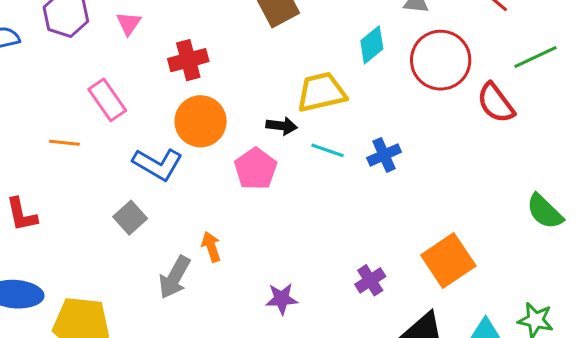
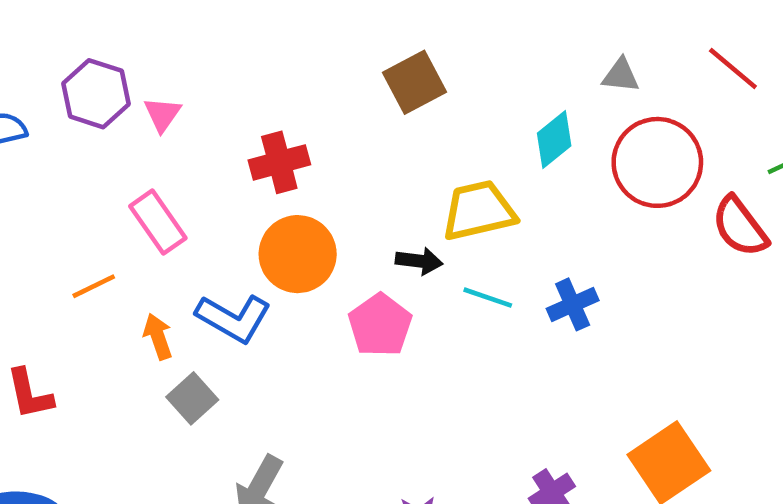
pink triangle: (129, 23) -> (162, 114), moved
orange line: (64, 143) -> (94, 286), turned -32
orange arrow: (211, 247) -> (158, 337), moved

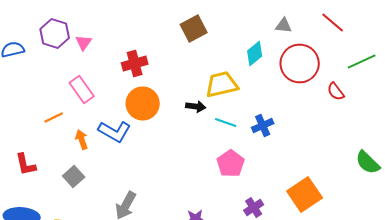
red semicircle: (740, 227) -> (336, 92), size x0.7
pink pentagon: (380, 325) -> (231, 164), moved
gray square: (192, 398) -> (74, 176), moved

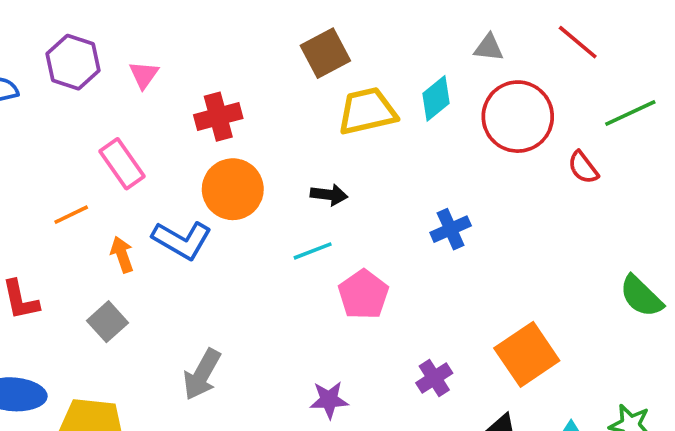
pink triangle: (84, 42) -> (144, 75), moved
yellow trapezoid: (222, 84) -> (367, 111), moved
cyan line: (226, 122) -> (313, 251), moved, turned -40
pink pentagon: (231, 164) -> (363, 294), moved

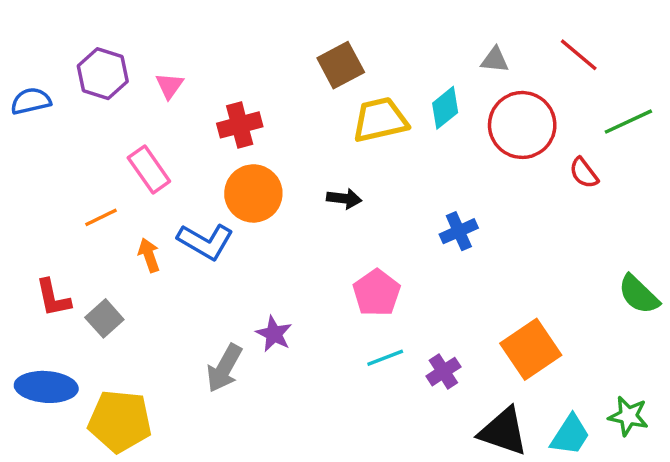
cyan line: (313, 251) -> (385, 358), moved
gray square: (108, 322) -> (104, 318), moved
purple star: (329, 400) -> (274, 334), moved, turned 30

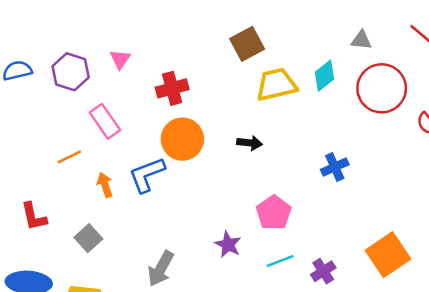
purple hexagon: (103, 74) -> (71, 72), moved
blue L-shape: (205, 241) -> (147, 175), turned 129
gray square: (104, 318) -> (88, 238), moved
purple star: (274, 334) -> (228, 244), moved

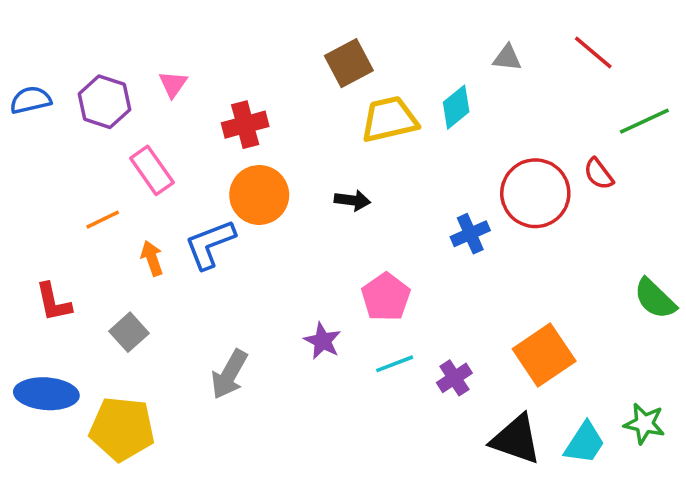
red circle: (382, 88) -> (535, 193), moved

